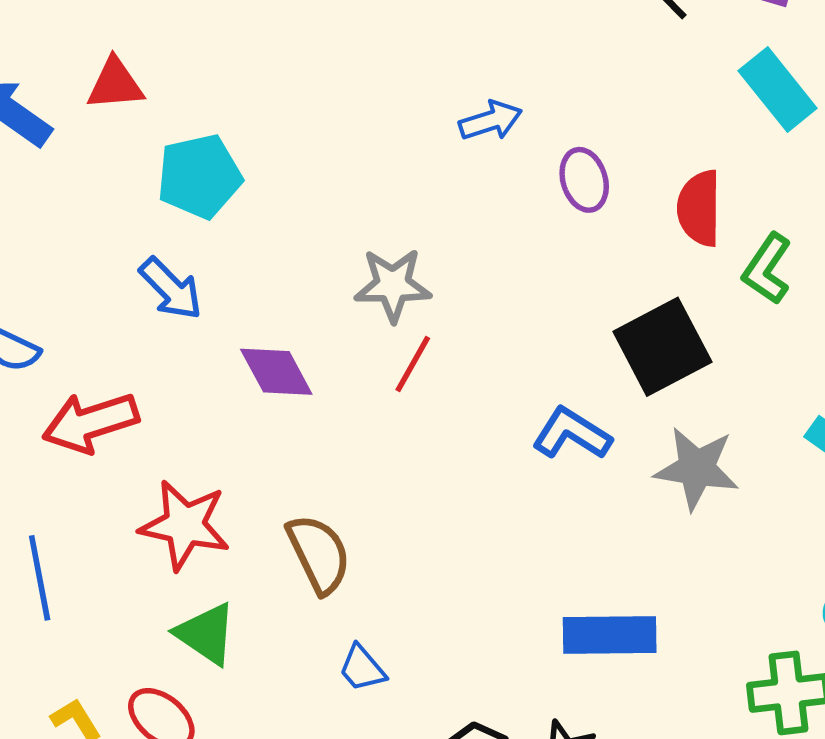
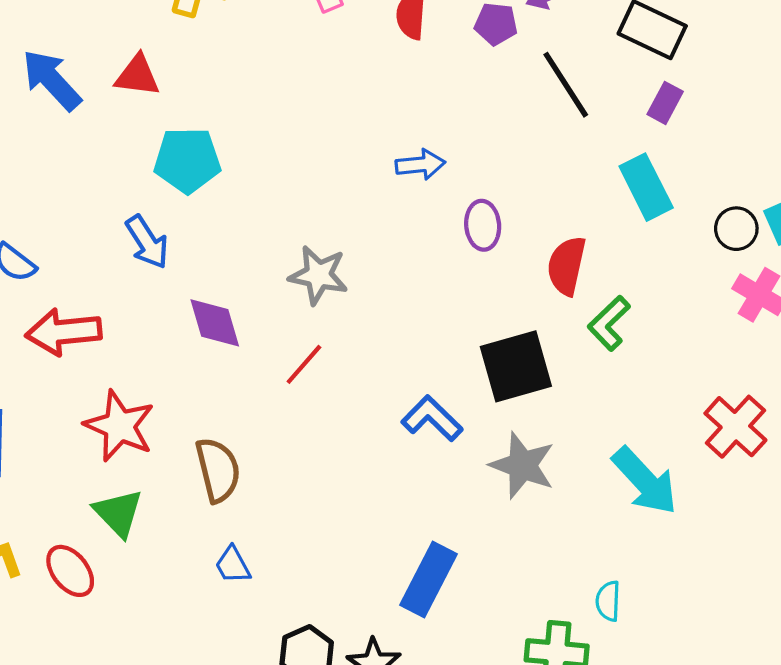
red line: (413, 364) -> (304, 364), moved
blue rectangle: (610, 635) -> (429, 579), turned -74

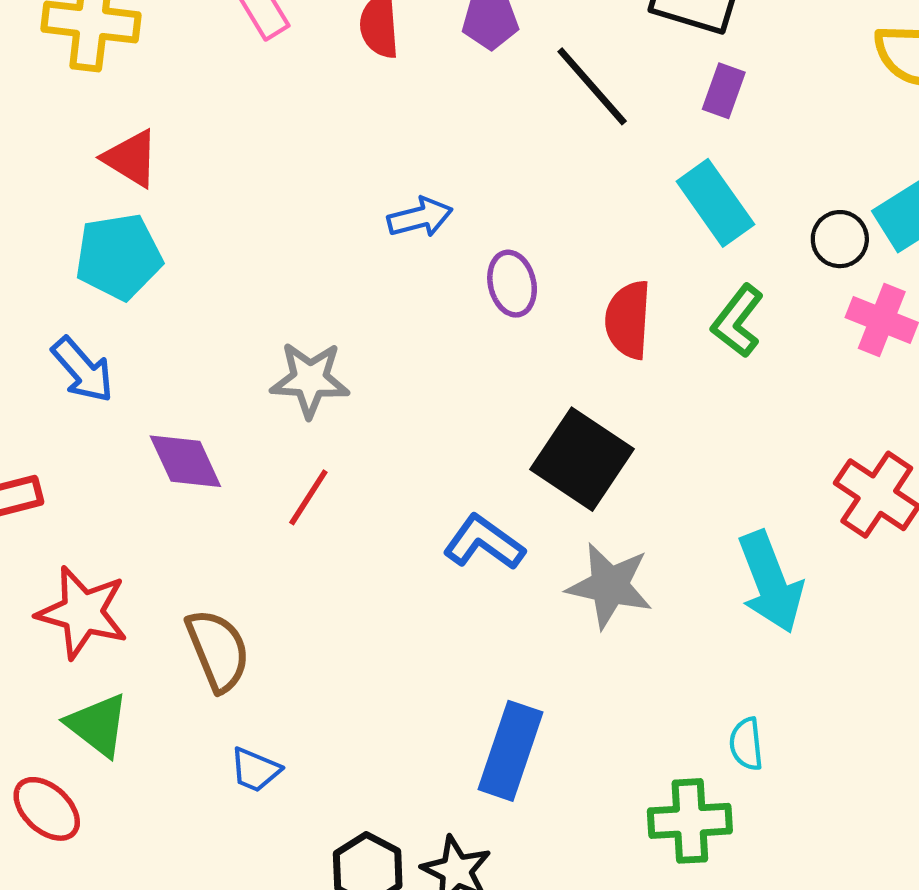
red triangle: (137, 76) -> (131, 158), moved, turned 33
green L-shape: (609, 323) -> (738, 321), moved
black square: (516, 366) -> (582, 459), turned -32
cyan arrow: (645, 481) -> (770, 582), turned 30
blue trapezoid: (233, 565) -> (255, 770), turned -30

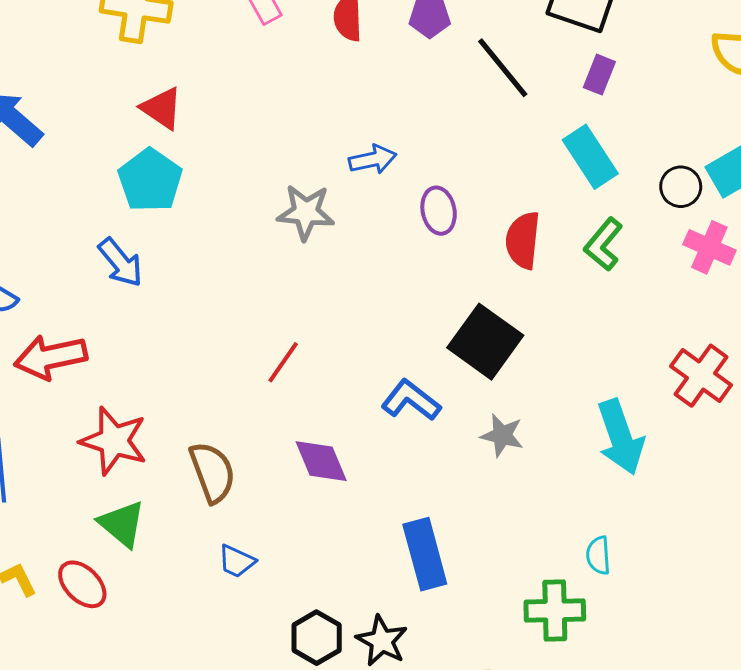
cyan pentagon: (119, 257) -> (150, 180), turned -30
gray star: (310, 380) -> (306, 212), moved
purple diamond: (185, 461) -> (321, 461), moved
gray star: (610, 586) -> (502, 435), size x0.7
blue rectangle: (510, 751) -> (425, 554), turned -36

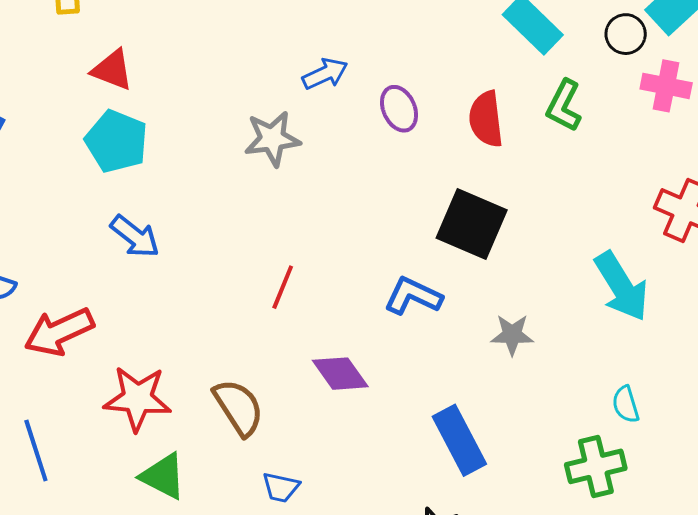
blue arrow: (121, 262) -> (135, 237), moved
gray star: (502, 435) -> (512, 335), moved

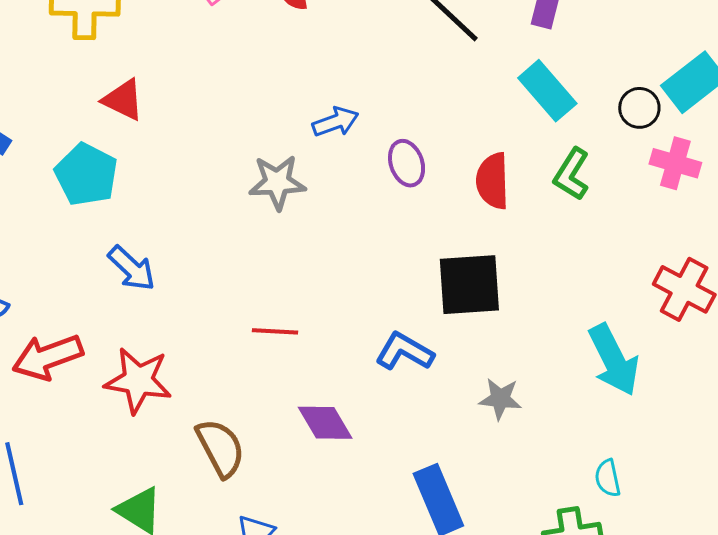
cyan pentagon: (116, 141) -> (86, 174), moved
black square: (472, 224) -> (469, 285), turned -32
red line: (283, 287) -> (275, 331), turned 66
red star: (138, 398) -> (138, 380), moved

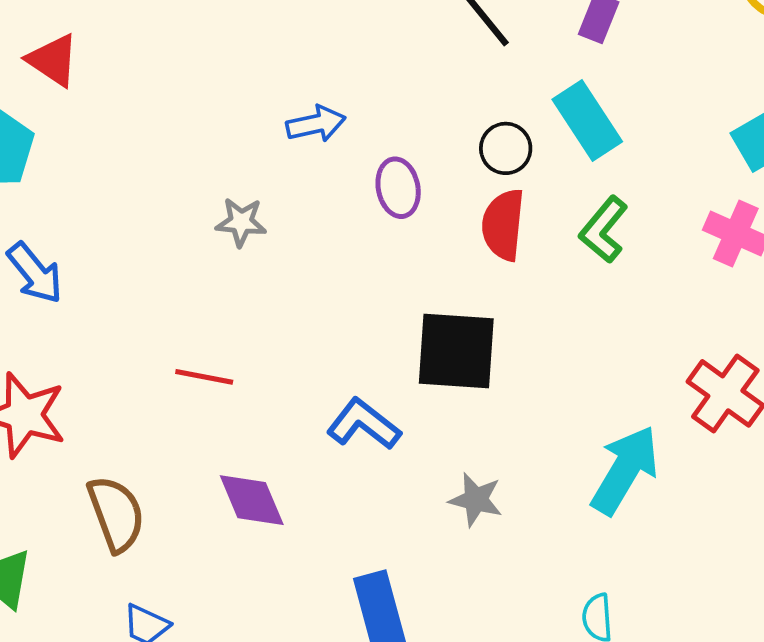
black circle: (639, 108) -> (506, 148), moved
gray star: (277, 182) -> (241, 222), moved, size x0.7
cyan arrow: (614, 360) -> (625, 470), turned -130

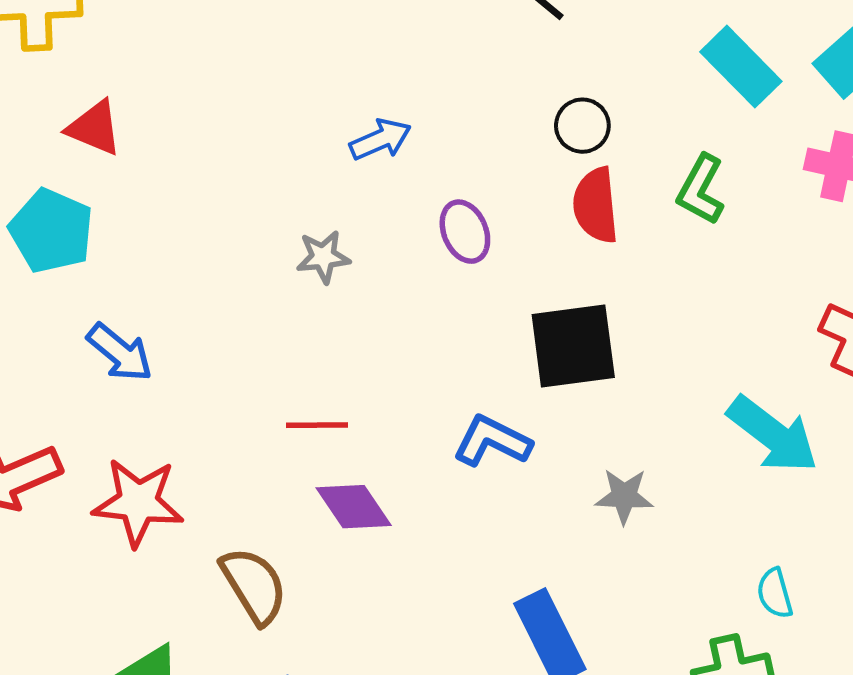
cyan rectangle: (587, 121) -> (741, 67), moved
purple ellipse: (398, 188) -> (465, 232), moved
cyan arrow: (625, 470) -> (773, 435), turned 108
purple diamond: (252, 500) -> (354, 507), moved

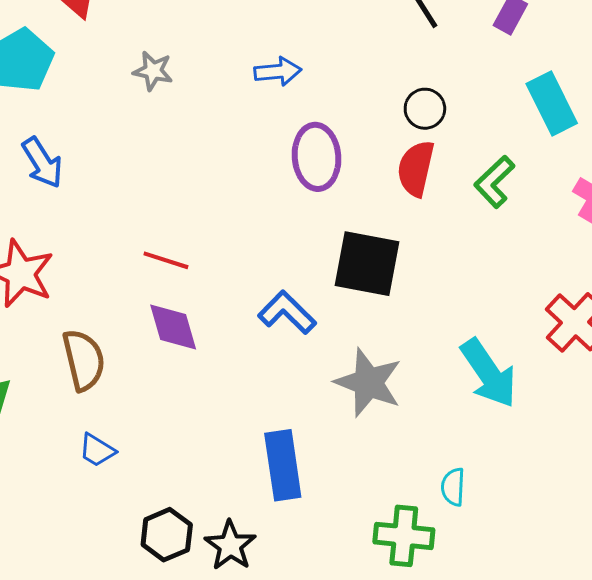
purple ellipse: (465, 232) -> (317, 157), size x1.4
gray star: (323, 257) -> (153, 71), moved
gray star: (624, 496) -> (368, 383), size x1.6

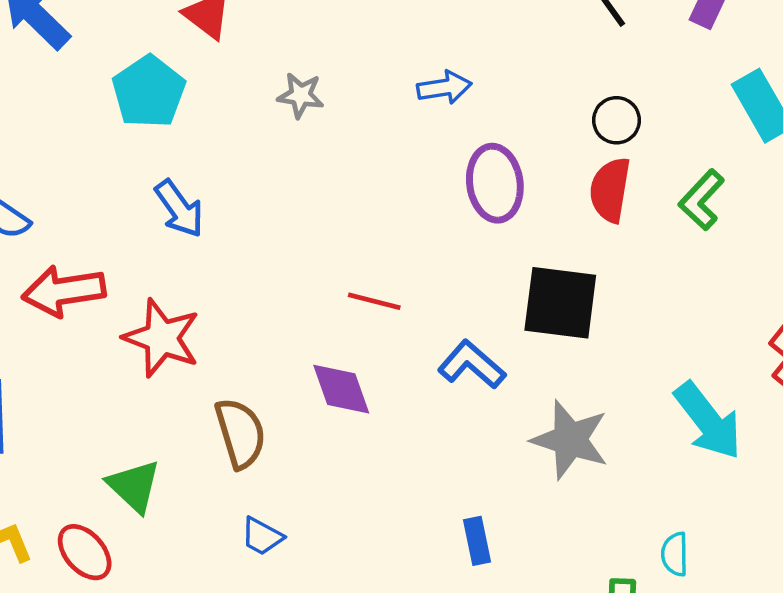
red line: (166, 260) -> (374, 301), moved
blue rectangle: (283, 465) -> (477, 541), size x0.6

